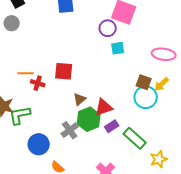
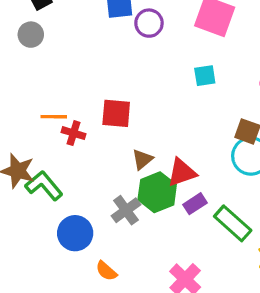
purple circle: (108, 28) -> (149, 23), moved
green L-shape: (20, 115) -> (44, 186), turned 60

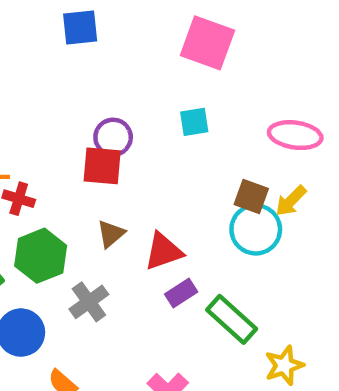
purple circle: (149, 23) -> (113, 137), moved
red square: (116, 113) -> (102, 166), moved
green hexagon: (157, 192) -> (41, 256), moved

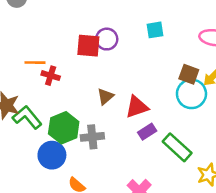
red square: (102, 166) -> (88, 46), moved
green hexagon: (41, 256) -> (64, 128), moved
gray cross: (89, 302) -> (92, 137), turned 30

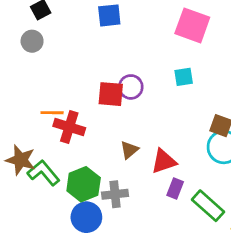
red cross: (51, 76) -> (69, 127), size x1.5
purple rectangle: (147, 132) -> (175, 189), turned -36
blue circle: (52, 155) -> (86, 217), moved

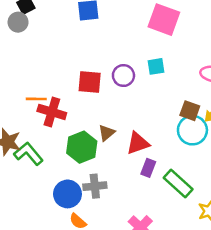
gray circle: (32, 41) -> (18, 22), moved
purple circle: (131, 87) -> (123, 76), moved
green hexagon: (84, 184) -> (82, 147), moved
gray cross: (115, 194) -> (95, 186), moved

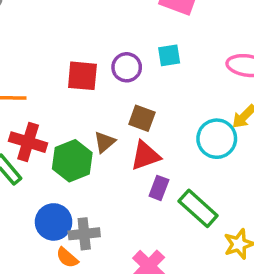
brown square: (190, 111) -> (142, 118), moved
red cross: (52, 112) -> (28, 142), moved
gray cross: (95, 186) -> (84, 234), moved

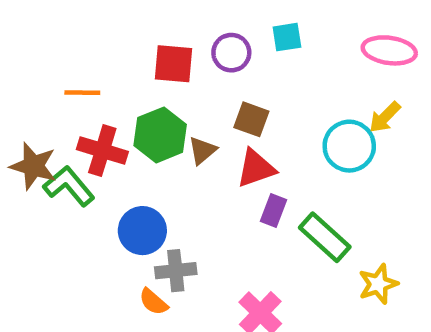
green hexagon: (72, 161) -> (160, 135), moved
blue circle: (54, 222) -> (142, 231), moved

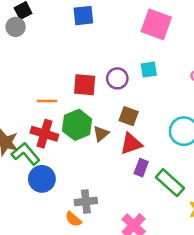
orange line: (82, 93) -> (47, 101), moved
blue circle: (142, 231) -> (42, 179), moved

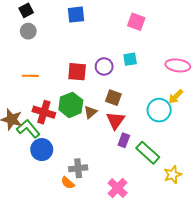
pink square: (156, 24) -> (136, 22), size x0.7
gray circle: (16, 27) -> (28, 31), moved
orange line: (47, 101) -> (30, 76), moved
red triangle: (131, 144) -> (115, 120), turned -36

